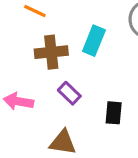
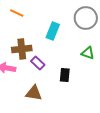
brown cross: (51, 52) -> (22, 49), moved

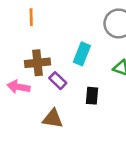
orange line: (17, 13) -> (31, 17), turned 64
cyan rectangle: (53, 31) -> (82, 54), moved

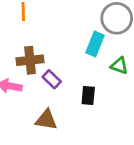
cyan rectangle: (82, 54) -> (95, 44), moved

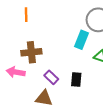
purple rectangle: (52, 79) -> (51, 77), moved

